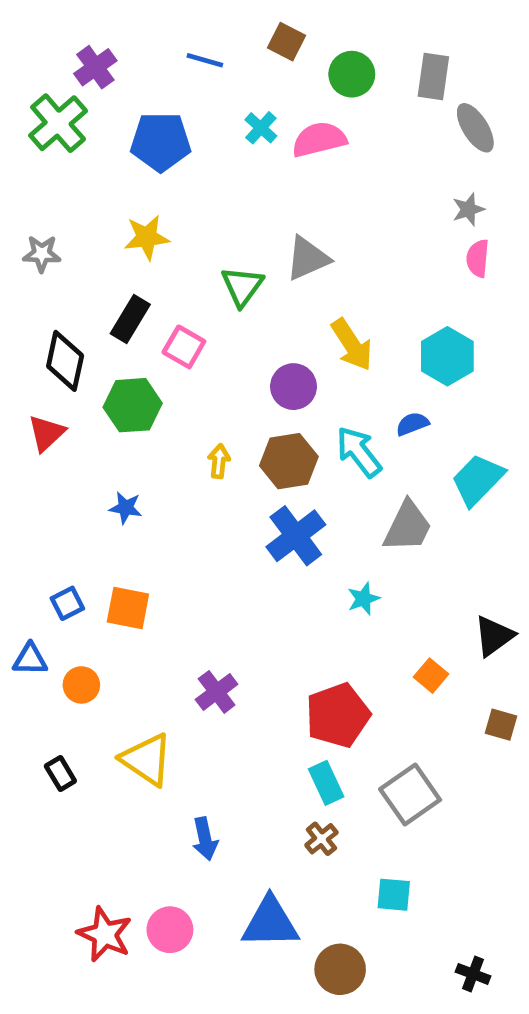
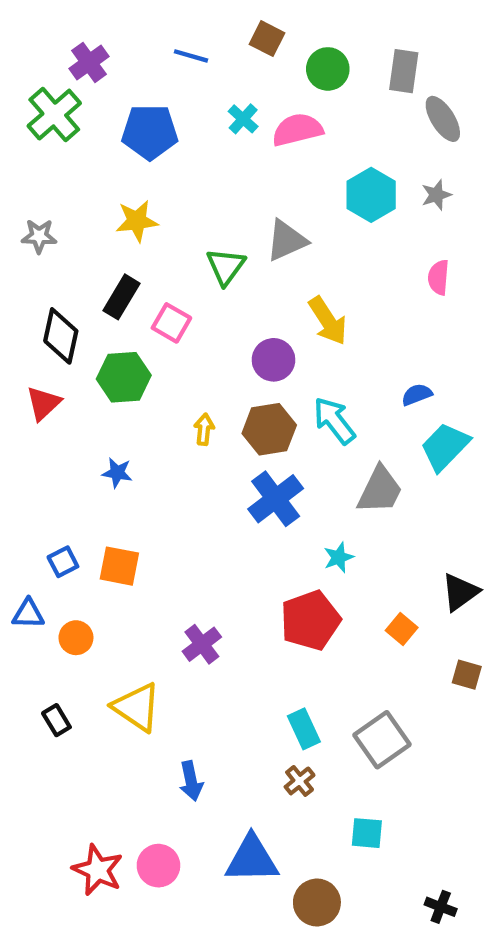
pink semicircle: (478, 258) -> (438, 277), moved
cyan hexagon: (447, 356) -> (371, 195), moved
blue semicircle: (412, 424) -> (417, 395), moved
red pentagon: (338, 715) -> (310, 620), moved

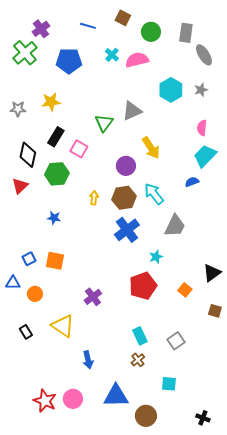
yellow star: (137, 221) -> (51, 102), moved
cyan trapezoid: (445, 447) -> (205, 156), moved
gray square: (382, 740) -> (176, 341), size x0.7

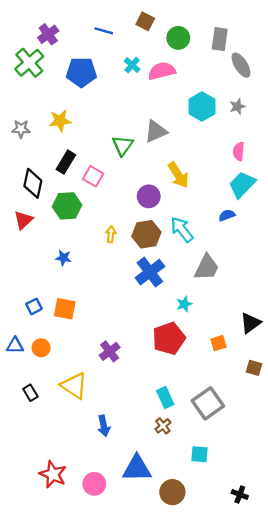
blue triangle: (13, 283) -> (15, 345), moved
orange square: (185, 290) -> (219, 343), turned 32
gray square: (176, 341) -> (208, 403), size x1.5
pink circle: (73, 399) -> (94, 484), moved

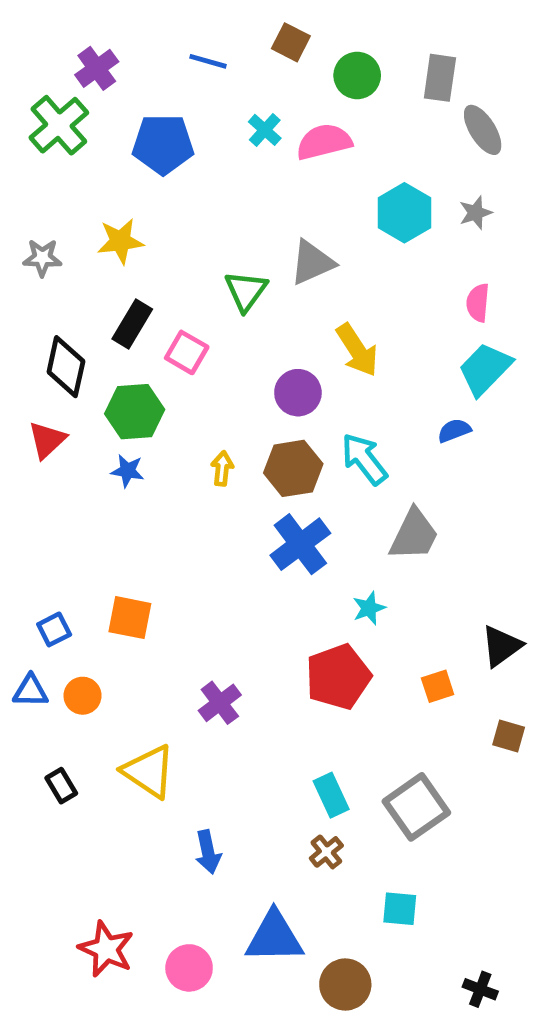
blue star: (64, 258) -> (128, 471), moved
blue square: (34, 306) -> (54, 629), moved

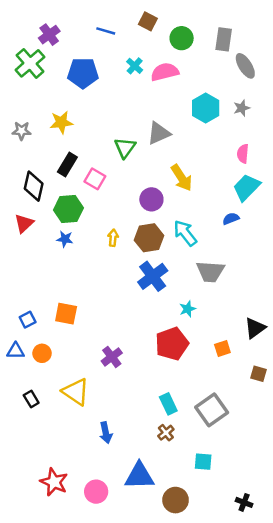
gray trapezoid: (414, 535) -> (210, 272), turned 68

